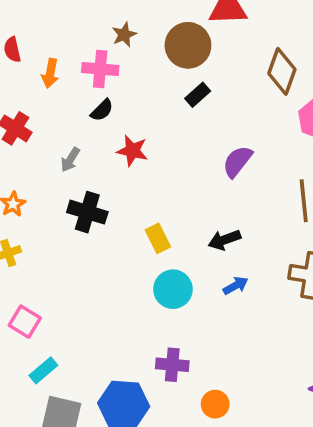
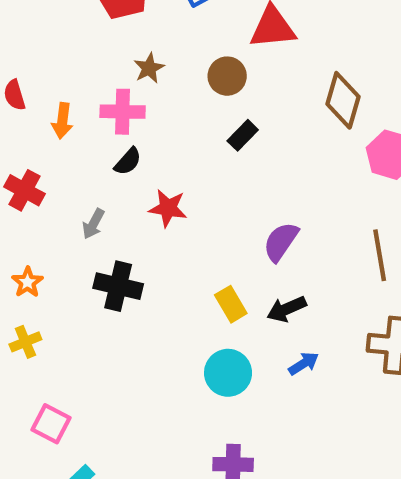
brown circle: (188, 45) -> (227, 76), size x0.7
purple semicircle: (237, 161) -> (281, 242), moved
yellow rectangle: (158, 238) -> (231, 304), moved

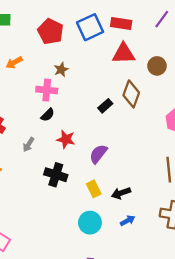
brown circle: (227, 76) -> (157, 66), moved
brown diamond: (343, 100) -> (131, 94), moved
orange arrow: (62, 121) -> (14, 63), moved, turned 49
purple semicircle: (281, 242) -> (98, 154), moved
black cross: (118, 286) -> (56, 175), moved

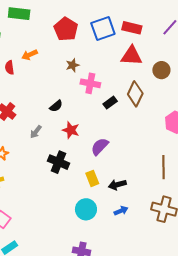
pink cross: (47, 90) -> (90, 83), moved

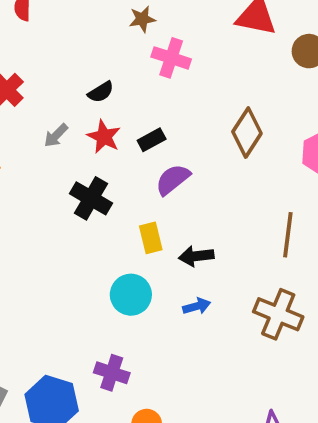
brown diamond: (135, 94) -> (247, 133), moved
black rectangle: (110, 103) -> (152, 140), moved
red star: (71, 130) -> (104, 137), moved

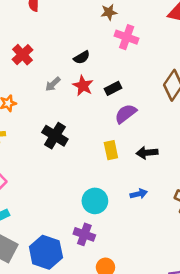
black cross: (91, 198) -> (55, 136), moved
black arrow: (196, 256) -> (147, 153), moved
cyan circle: (131, 295) -> (95, 201), moved

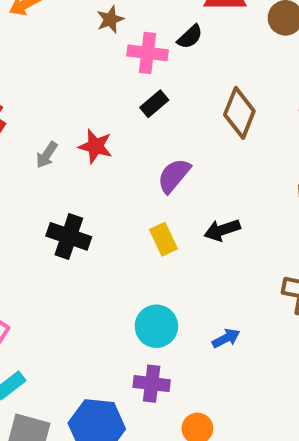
black semicircle: (82, 57) -> (190, 37), moved
black rectangle: (113, 88) -> (154, 104), moved
blue arrow: (139, 194) -> (226, 338), moved

